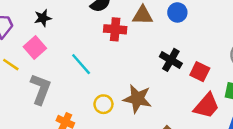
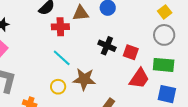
cyan line: (81, 64) -> (62, 58), moved

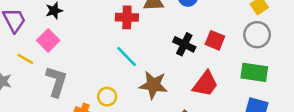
red square: (131, 52) -> (215, 40), moved
red trapezoid: (139, 78) -> (205, 84), moved
yellow circle: (58, 87) -> (107, 97), moved

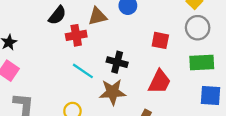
black cross: (184, 44) -> (117, 62), moved

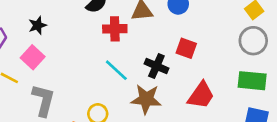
red square: (160, 40) -> (186, 48), moved

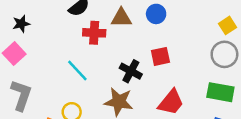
red square: (186, 48) -> (160, 56), turned -36
cyan line: (116, 70) -> (77, 71), moved

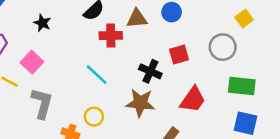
black star: (21, 24) -> (42, 23), moved, turned -30
gray circle: (224, 54) -> (223, 47), moved

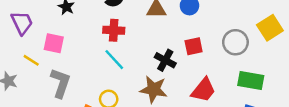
yellow square: (244, 18) -> (270, 28), moved, size x1.5
red cross: (111, 36) -> (114, 30), moved
pink square: (32, 62) -> (54, 43), turned -35

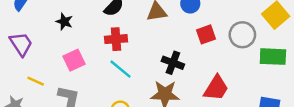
pink square: (54, 43) -> (74, 60), moved, turned -30
red square: (194, 46) -> (206, 34), moved
green rectangle: (251, 80) -> (273, 57), moved

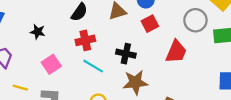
red square: (206, 34) -> (150, 24), moved
black cross: (173, 63) -> (126, 54), moved
red trapezoid: (216, 88) -> (176, 52), moved

